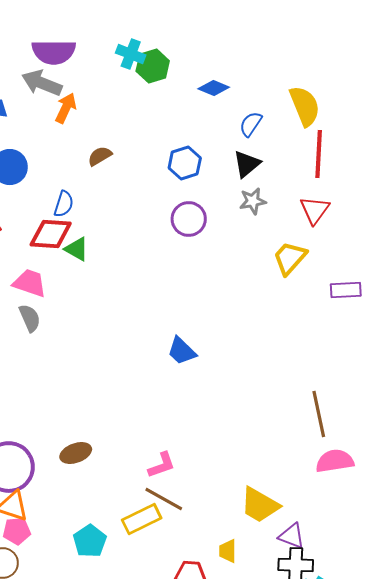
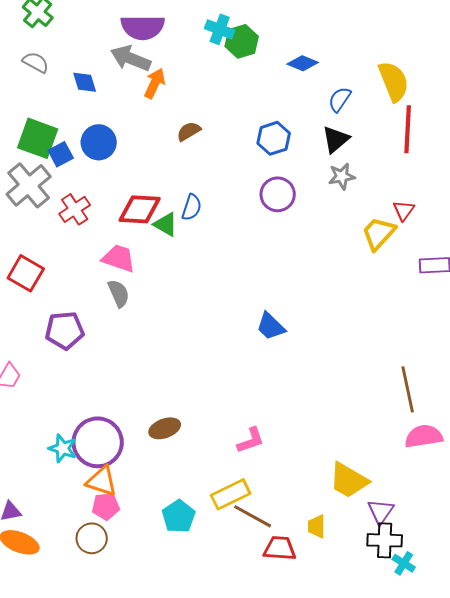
blue semicircle: (64, 204) -> (192, 207), moved
red triangle: (315, 210) -> (404, 210), moved, size x0.7
brown line: (164, 499) -> (253, 516), moved
purple triangle: (292, 536) -> (381, 511), turned 44

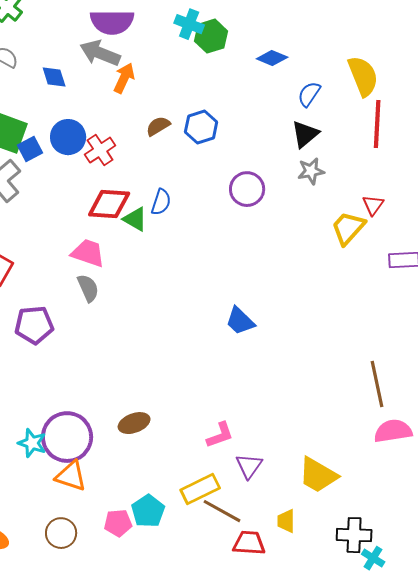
blue hexagon: (274, 138) -> (201, 127), moved
red cross: (75, 209) -> (100, 150), moved
pink pentagon: (106, 506) -> (118, 523), moved
purple triangle: (381, 511) -> (249, 466), moved

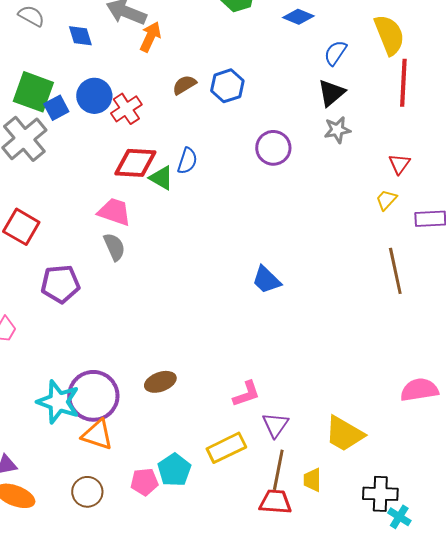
yellow trapezoid: (348, 228) -> (386, 200), moved, size x0.6
brown line: (377, 384) -> (395, 271), moved
cyan star: (32, 443) -> (58, 402), size x1.5
brown line: (222, 511) -> (278, 470), moved, turned 72

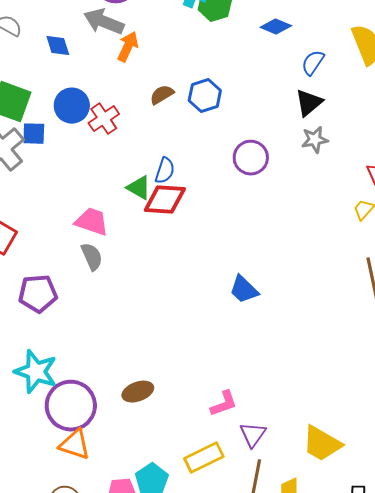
blue square: (56, 108) -> (34, 134), moved, turned 30
red diamond: (135, 163) -> (165, 200), moved
cyan star: (58, 402) -> (36, 372), moved

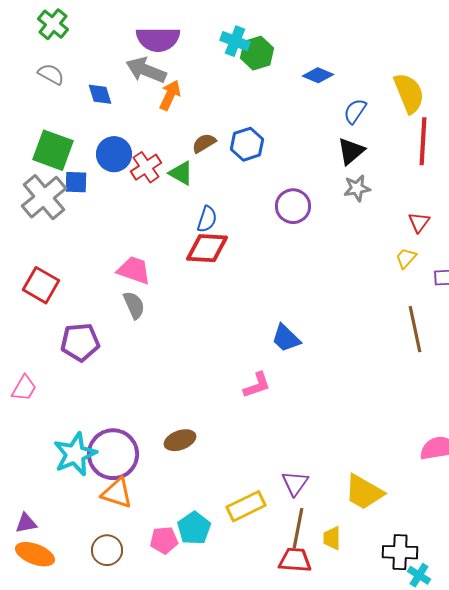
green triangle: (139, 188) -> (181, 173), moved
cyan star: (36, 372) -> (75, 454), moved, turned 30
pink L-shape: (224, 404) -> (257, 385), moved

